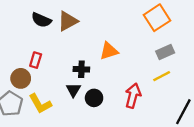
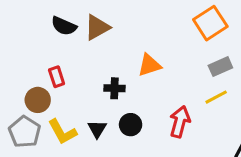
red rectangle: (36, 60) -> (57, 77), turned -35
black triangle: (73, 90) -> (97, 129), moved

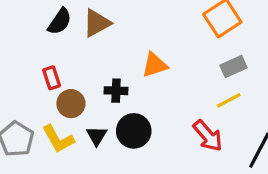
black semicircle: (64, 26) -> (60, 21), turned -80
brown circle: (38, 100) -> (71, 104), moved
red arrow: (180, 122) -> (208, 136), moved, turned 124
black circle: (131, 125) -> (134, 131), size x1.4

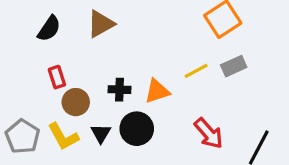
black semicircle: (60, 21) -> (49, 29), moved
orange triangle: (155, 65) -> (157, 91), moved
yellow line: (229, 100) -> (196, 71), moved

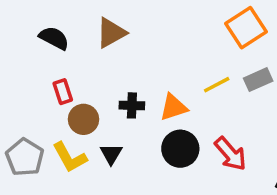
black semicircle: (49, 29) -> (54, 38), turned -96
black circle: (137, 129) -> (180, 149), moved

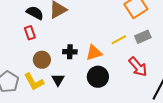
black semicircle: (54, 38) -> (35, 13), moved
red rectangle: (63, 92) -> (30, 33), moved
red arrow: (230, 154) -> (138, 67), moved

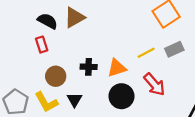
red arrow: (138, 67) -> (154, 84), moved

